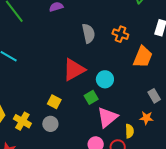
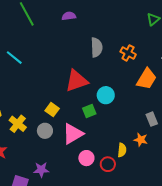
pink triangle: (107, 117) -> (73, 134), moved

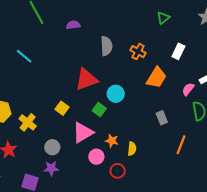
purple semicircle: (69, 16) -> (73, 25), moved
green square: (89, 111) -> (99, 110), turned -32
gray circle: (45, 131) -> (52, 147), moved
orange star: (141, 140) -> (112, 141), moved
red circle: (108, 164) -> (118, 171), moved

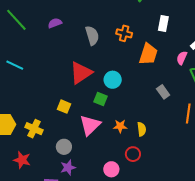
pink circle: (96, 157) -> (111, 169), moved

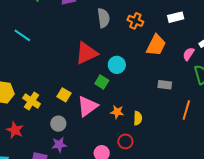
white rectangle: (163, 23) -> (176, 17), turned 56
gray rectangle: (163, 92) -> (165, 85), turned -56
yellow square: (64, 107) -> (64, 95), moved

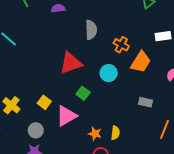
orange cross: (135, 21) -> (121, 45), moved
cyan circle: (117, 65) -> (109, 73), moved
orange star: (117, 112) -> (95, 134), moved

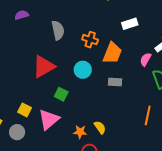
gray rectangle: (145, 102) -> (115, 82), moved
gray circle: (36, 130) -> (17, 132), moved
yellow semicircle: (115, 133) -> (100, 127), turned -32

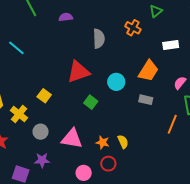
orange cross: (90, 40) -> (133, 28), moved
yellow square: (25, 110) -> (44, 96), moved
orange line: (148, 115) -> (172, 124), moved
pink triangle: (49, 119) -> (72, 139), moved, turned 40

